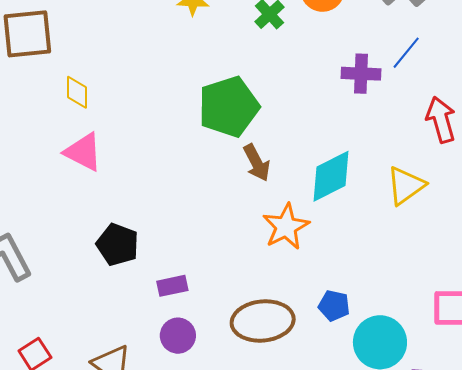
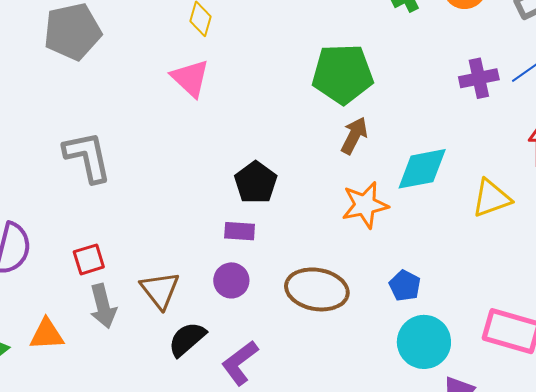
purple cross: (361, 74) -> (479, 78), turned -30
brown arrow: (257, 163) -> (354, 136), turned -141
black pentagon: (118, 245) -> (256, 182), moved
blue pentagon: (334, 306) -> (405, 286), moved

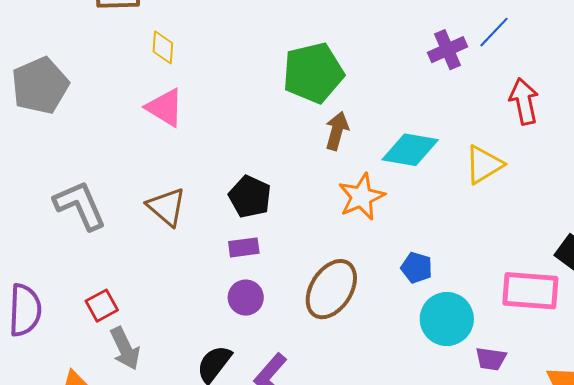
cyan diamond: (422, 169) -> (410, 150), turned 32
brown ellipse: (317, 289) -> (331, 289), turned -56
brown triangle: (160, 290) -> (166, 207), moved

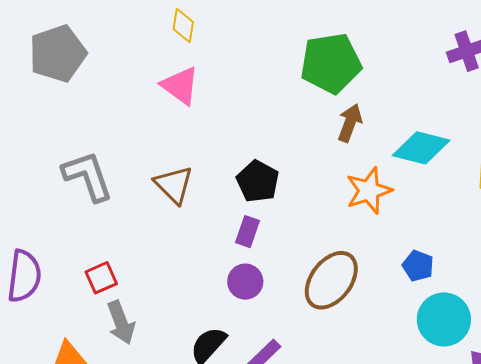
purple rectangle: (244, 247) -> (247, 232), turned -68

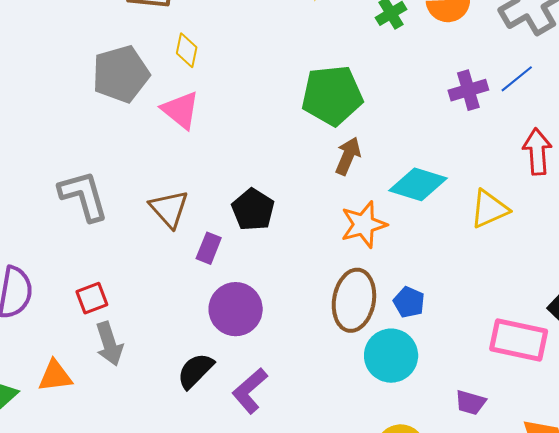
gray pentagon: (58, 53) -> (121, 74), moved
purple rectangle: (247, 232) -> (209, 248), moved
brown ellipse: (331, 280) -> (354, 300), moved, turned -30
purple circle: (245, 282) -> (236, 309), size x1.5
cyan circle: (444, 319) -> (391, 356), moved

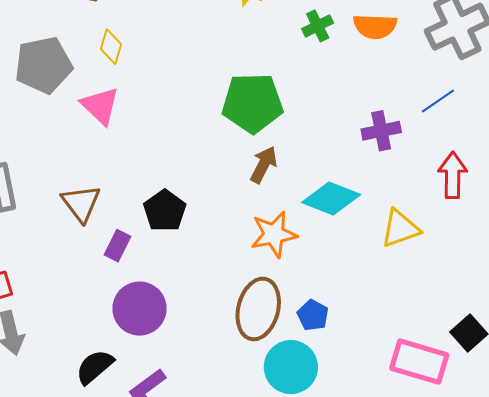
purple cross: (468, 90) -> (381, 131), moved

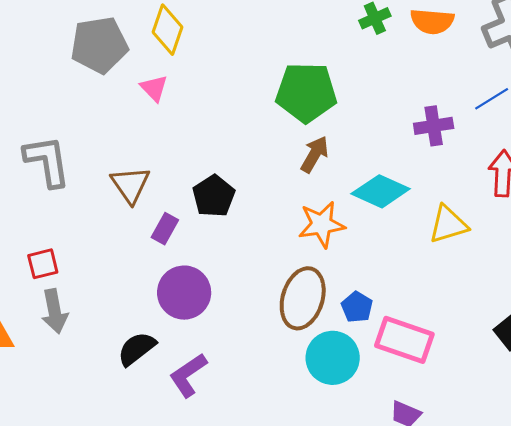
yellow diamond: (111, 47) -> (167, 30), size x1.4
pink triangle: (100, 106) -> (154, 88), size x0.7
pink rectangle: (419, 362) -> (404, 340), moved

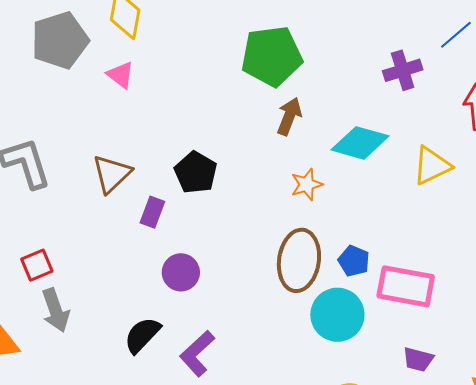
brown triangle: (130, 185) -> (112, 174), turned 30
orange star: (322, 224) -> (307, 184), size x0.7
purple circle: (184, 293) -> (181, 272), size x0.7

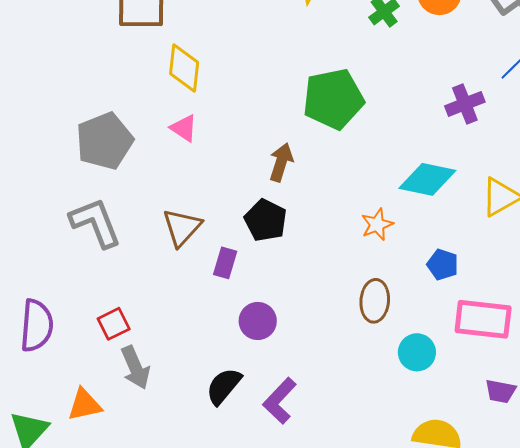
gray pentagon: (60, 40) -> (104, 141), moved
brown arrow: (289, 116) -> (281, 162), moved
brown ellipse: (299, 260) -> (375, 301), size x0.7
blue pentagon: (354, 261) -> (443, 265), moved
cyan circle: (337, 315) -> (417, 352), size x0.7

